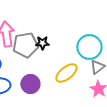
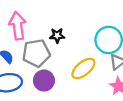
gray pentagon: (25, 45) -> (36, 53), moved

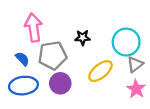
black star: (57, 36) -> (83, 38), moved

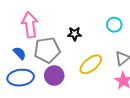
cyan circle: (126, 42) -> (114, 25), moved, size x0.6

